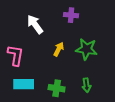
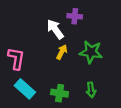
white arrow: (35, 24) -> (55, 29), moved
cyan rectangle: (24, 84) -> (25, 89), turned 42

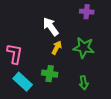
purple cross: (75, 16) -> (87, 12), moved
green cross: (60, 93) -> (50, 74), moved

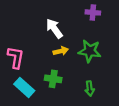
yellow arrow: (57, 48) -> (61, 51), turned 48

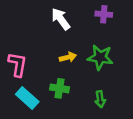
white arrow: (54, 29) -> (61, 19), moved

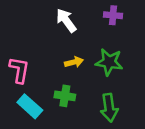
green arrow: (100, 99) -> (109, 108), size x1.5

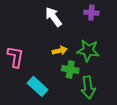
green cross: (65, 96) -> (70, 69), moved
cyan rectangle: (30, 106) -> (38, 86), moved

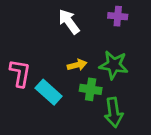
cyan rectangle: (38, 86) -> (49, 92), moved

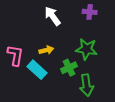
yellow arrow: (77, 65) -> (46, 50), moved
green cross: (91, 89) -> (69, 68), turned -35

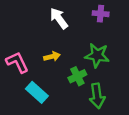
pink L-shape: (15, 55) -> (17, 62), turned -35
cyan rectangle: (37, 70) -> (37, 92), moved

